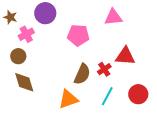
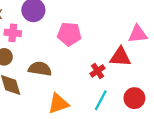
pink triangle: (113, 17) -> (138, 34), moved
pink cross: (26, 34) -> (13, 33), turned 35
brown semicircle: (82, 74) -> (40, 69), moved, turned -105

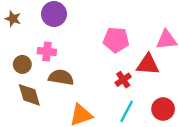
pink cross: (13, 33) -> (47, 52), moved
pink pentagon: (69, 34) -> (116, 40), moved

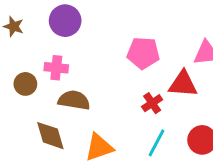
brown diamond: (29, 95) -> (50, 136), moved

